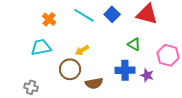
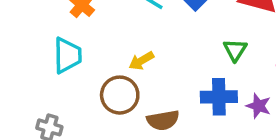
green triangle: (134, 44) -> (235, 50), turned 32
cyan trapezoid: (41, 47) -> (67, 55), turned 100

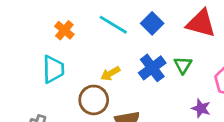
blue cross: (219, 97) -> (152, 68), moved, turned -36

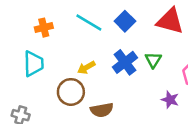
orange cross: (64, 30) -> (44, 28), turned 36

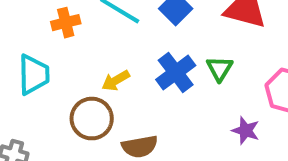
orange cross: (44, 28) -> (66, 23), moved

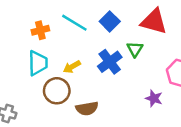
green triangle: (220, 69) -> (135, 49), moved
cyan trapezoid: (34, 75) -> (38, 63), moved

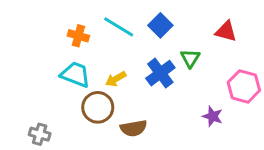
red triangle: (154, 21) -> (226, 31), moved, size x0.7
orange cross: (40, 30) -> (78, 36), turned 30
cyan trapezoid: (38, 63) -> (75, 75), turned -68

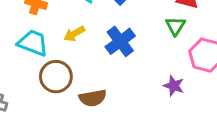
green triangle: (190, 58) -> (175, 26), moved
yellow arrow: (116, 79) -> (74, 34), moved

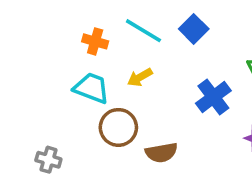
blue cross: (120, 41) -> (213, 97), moved

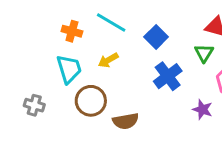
blue square: (194, 29) -> (156, 37), moved
cyan trapezoid: (92, 88) -> (69, 69), turned 52
gray cross: (48, 160) -> (34, 105), moved

